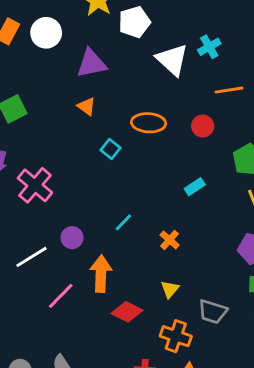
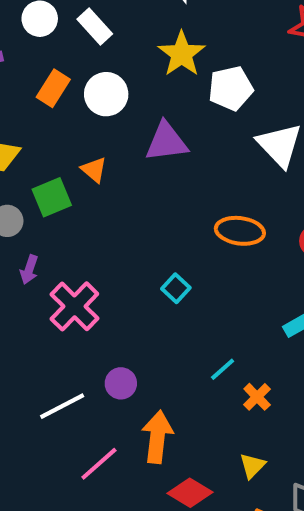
orange triangle: (87, 106) -> (94, 170), moved
cyan square: (111, 149) -> (176, 288), moved
cyan line: (123, 222) -> (223, 369), moved

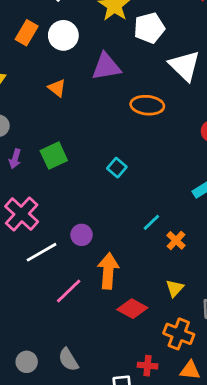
green square: (52, 197) -> (54, 156), moved
orange ellipse: (240, 231) -> (147, 105), moved
pink cross: (74, 306) -> (22, 214), moved

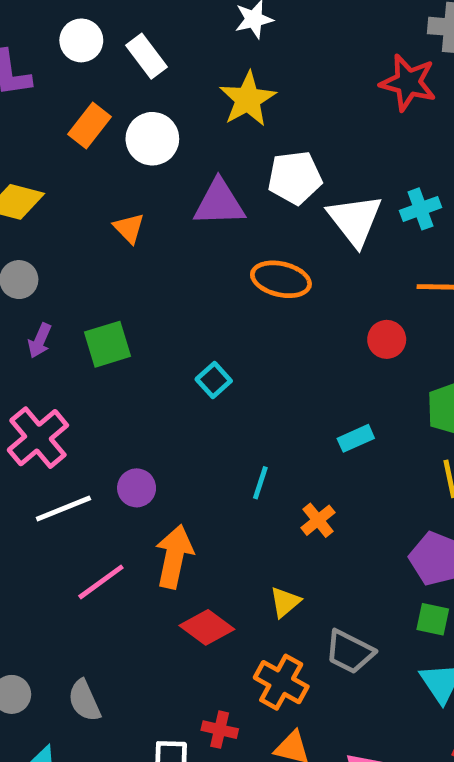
white pentagon: (149, 28) -> (295, 178), moved
cyan line: (151, 222) -> (260, 483), turned -36
orange cross: (176, 240) -> (318, 520), moved

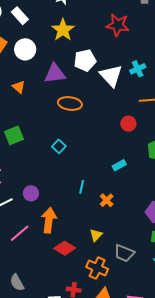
red star: (408, 83) -> (118, 25), moved
orange ellipse: (281, 279) -> (70, 104), moved

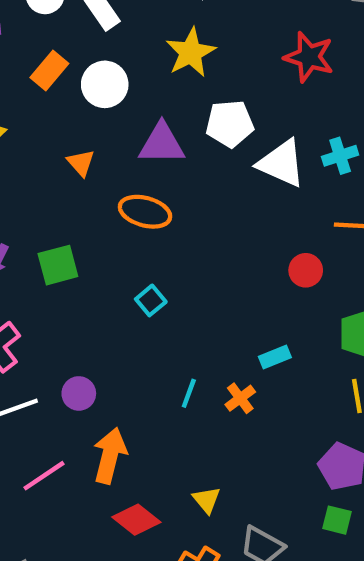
white triangle: (111, 76) -> (281, 163), turned -30
orange ellipse: (70, 104) -> (145, 212), moved
orange cross: (107, 200) -> (240, 398), moved
yellow triangle: (96, 235) -> (207, 500), turned -32

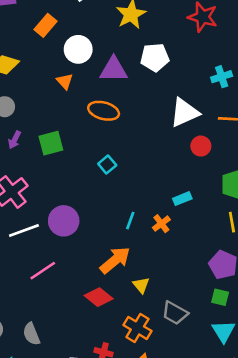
white circle: (105, 84) -> (78, 49), moved
white triangle: (281, 163) -> (184, 113), moved, turned -48
purple circle: (79, 393) -> (64, 221), size x1.5
orange arrow: (110, 456) -> (115, 260), moved, turned 36

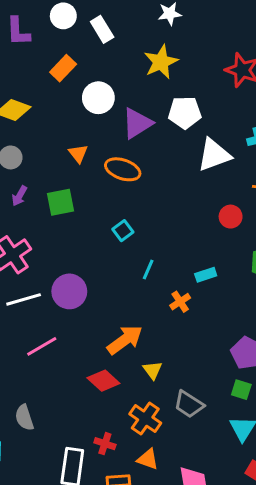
purple triangle: (114, 70) -> (137, 123), turned -36
orange triangle: (65, 81) -> (78, 154), moved
white triangle: (184, 113) -> (214, 155), moved
cyan line: (130, 221) -> (148, 269), moved

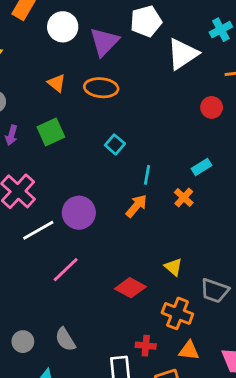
orange arrow: (125, 340) -> (136, 206), moved, size x0.7

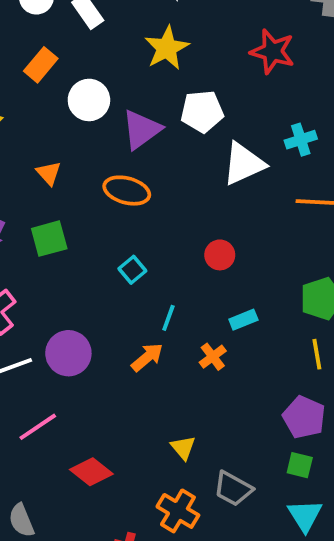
orange triangle: (57, 83) -> (49, 173), moved
red circle: (212, 107) -> (220, 255), moved
red diamond: (130, 288) -> (91, 472), moved

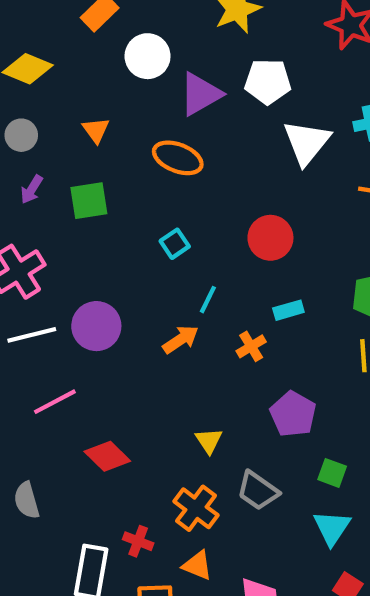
white triangle: (244, 164) -> (307, 142), turned -33
red circle: (220, 255) -> (270, 238), size x1.4
purple pentagon: (304, 417) -> (293, 414), moved

